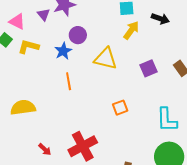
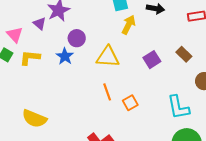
pink triangle: (17, 22) -> (15, 35), turned 30
orange line: (69, 81) -> (107, 92), moved
yellow semicircle: (23, 107) -> (34, 119), turned -140

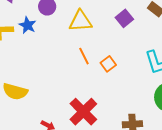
blue star: (65, 56) -> (27, 25), moved

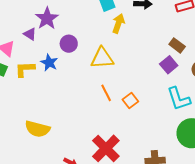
purple square: (124, 18) -> (169, 65), moved

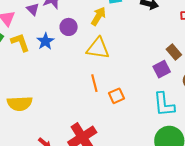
yellow arrow: (118, 23) -> (98, 16), moved
yellow L-shape: (25, 69) -> (20, 42), turned 60
yellow semicircle: (37, 129) -> (20, 104), turned -30

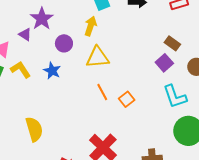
blue star: (45, 41) -> (52, 71), moved
yellow semicircle: (20, 104) -> (34, 129), turned -90

